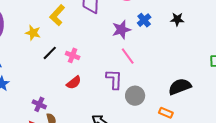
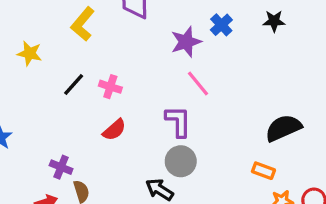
yellow star: (33, 33) -> (30, 53), moved
gray circle: (135, 96) -> (181, 161), moved

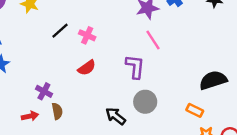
gray circle: (181, 161) -> (145, 102), moved

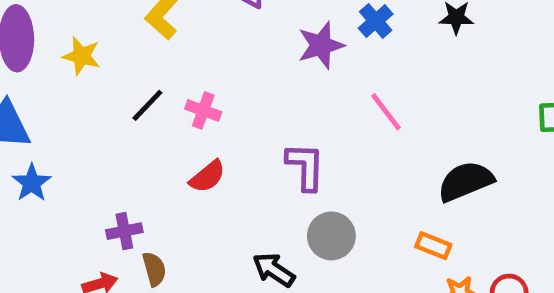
pink line: (153, 40) -> (386, 112), moved
purple cross: (44, 91) -> (124, 231), turned -35

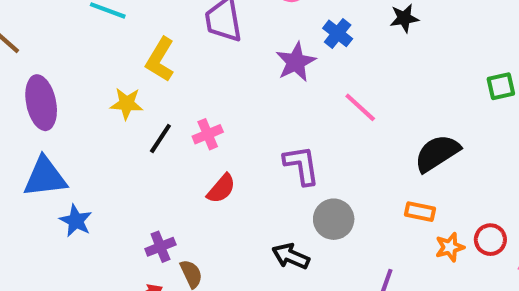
yellow star: (81, 56) -> (127, 104), moved
pink cross: (203, 110) -> (208, 134), turned -32

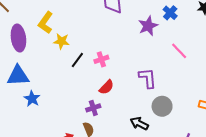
yellow L-shape: (160, 60) -> (46, 23), moved
purple cross: (160, 247) -> (93, 108), moved

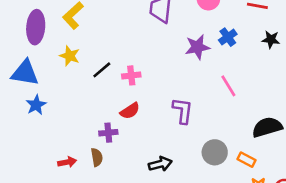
yellow star: (61, 41) -> (70, 56), moved
gray circle: (162, 106) -> (215, 152), moved
black arrow: (139, 124) -> (160, 164), turned 126

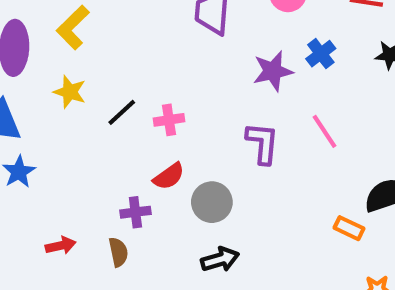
purple L-shape: (183, 111) -> (263, 143), moved
gray circle: (215, 152) -> (212, 202), moved
orange rectangle: (247, 160) -> (349, 228), moved
red arrow: (67, 162) -> (61, 246), moved

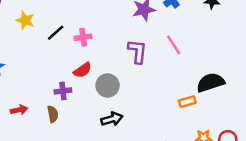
orange rectangle: (349, 228) -> (187, 102), turned -42

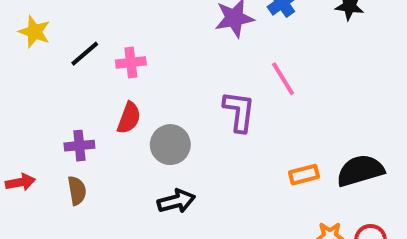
purple L-shape: (137, 51) -> (239, 111), moved
red semicircle: (83, 70) -> (129, 118), turned -36
black semicircle: (210, 82) -> (360, 171), moved
purple cross: (63, 91) -> (79, 146), moved

